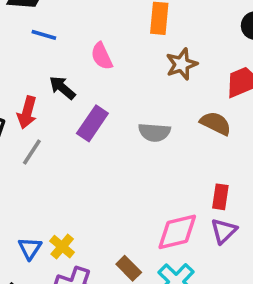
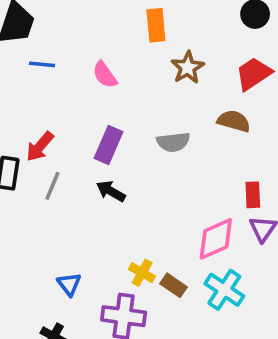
black arrow: (62, 88) -> (111, 191), moved
red arrow: (27, 112) -> (40, 147), turned 36
yellow cross: (62, 247) -> (142, 273), moved

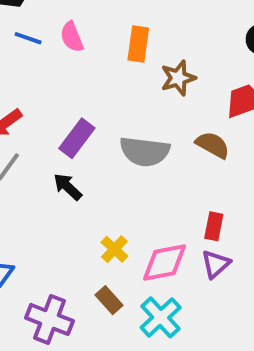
orange rectangle: (156, 25) -> (138, 44), moved
pink semicircle: (105, 75) -> (72, 37), moved
gray semicircle: (173, 142) -> (145, 152), size x1.4
yellow cross: (142, 273) -> (114, 249), moved

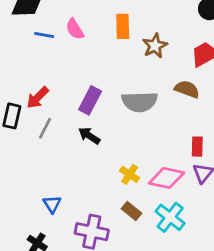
pink diamond: (164, 262) -> (166, 178), turned 32

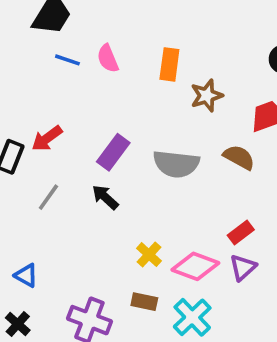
gray line: (45, 128) -> (48, 197), moved
red rectangle: (197, 147) -> (241, 232), turned 42
blue triangle: (52, 204) -> (26, 275), moved, turned -36
brown rectangle: (132, 211) -> (144, 302), turned -36

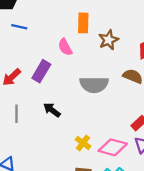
pink semicircle: (108, 58) -> (65, 47), moved
purple rectangle: (113, 152) -> (41, 71), moved
gray line: (48, 197) -> (16, 114), turned -30

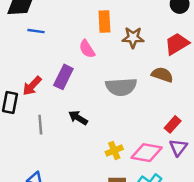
brown star: (109, 40) -> (133, 38), turned 30
yellow cross: (83, 143) -> (114, 150), turned 35

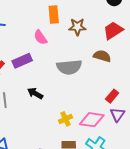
purple rectangle: (63, 77) -> (22, 61), turned 42

